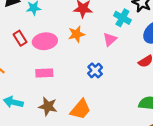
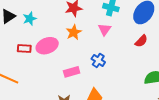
red rectangle: (20, 38) -> (24, 49), turned -40
pink rectangle: (44, 73) -> (72, 72), moved

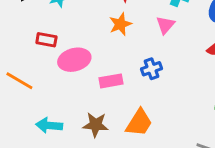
pink ellipse: (47, 46) -> (74, 60), moved
blue cross: (98, 60) -> (151, 69), turned 32

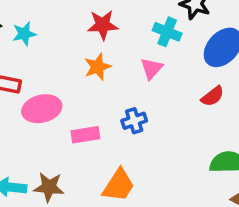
brown star: (96, 125) -> (49, 187), moved

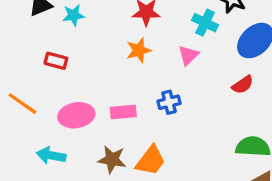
pink ellipse: (42, 109) -> (76, 115), moved
brown star: (49, 187) -> (112, 160), moved

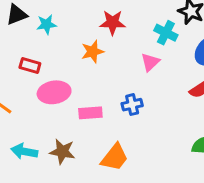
orange star: (139, 50) -> (93, 52), moved
pink ellipse: (76, 115) -> (54, 92), moved
brown star: (112, 160) -> (62, 152), moved

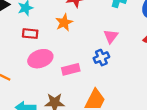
pink triangle: (150, 62) -> (111, 36), moved
red rectangle: (30, 65) -> (30, 34), moved

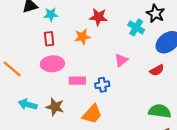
red rectangle: (30, 34) -> (49, 39), turned 64
blue cross: (101, 58) -> (102, 85), moved

